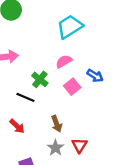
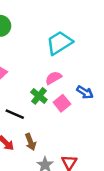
green cross: (40, 79) -> (39, 96), moved
brown arrow: (57, 124) -> (30, 142), moved

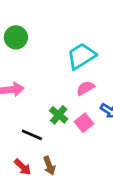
pink semicircle: (53, 78) -> (85, 88), moved

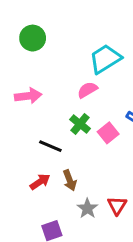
pink semicircle: (85, 88) -> (87, 90), moved
red arrow: (23, 167) -> (40, 182), turned -78

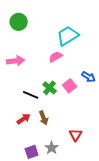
green cross: (80, 124) -> (50, 88), moved
gray star: (87, 208) -> (52, 148), moved

